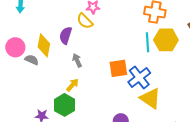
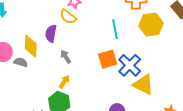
cyan line: (147, 42) -> (115, 29), moved

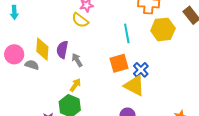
purple semicircle: (51, 34) -> (62, 50), moved
blue cross: (130, 65) -> (141, 70), size x0.7
yellow triangle: (143, 84) -> (134, 86), moved

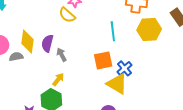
gray semicircle: (32, 65) -> (16, 57), turned -32

